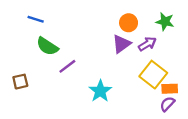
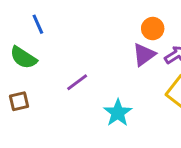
blue line: (36, 19) -> (38, 24), turned 49
green semicircle: (47, 46) -> (23, 58), moved

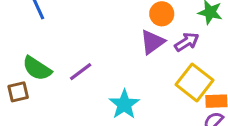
green semicircle: (23, 58) -> (37, 68), moved

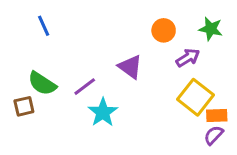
purple triangle: (152, 42) -> (130, 67), moved, turned -48
cyan star: (124, 104) -> (103, 112), moved

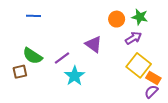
blue line: (44, 26) -> (34, 16), turned -64
green star: (211, 29) -> (140, 17), moved
orange rectangle: (217, 115) -> (153, 78), turned 32

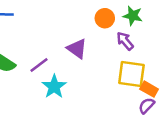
purple arrow: (133, 38) -> (125, 41), turned -98
yellow square: (139, 65) -> (131, 74), turned -30

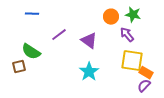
purple line: (39, 65) -> (59, 35), moved
cyan star: (54, 87) -> (89, 72), moved

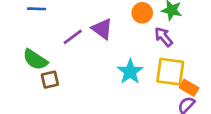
purple triangle: (89, 41) -> (102, 29), moved
brown square: (19, 67) -> (50, 80), moved
cyan star: (89, 72) -> (130, 72), moved

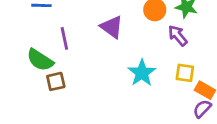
purple line: (73, 37) -> (64, 38), moved, turned -65
yellow square: (170, 72) -> (185, 73), size x0.6

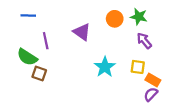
purple arrow: (178, 36) -> (144, 41), moved
brown square: (56, 81) -> (39, 73), turned 32

